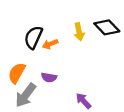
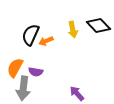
purple semicircle: (49, 77) -> (36, 72), moved
gray arrow: (26, 95) -> (23, 88), turned -30

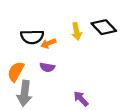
black semicircle: (31, 35) -> (32, 37), turned -115
purple semicircle: (36, 72) -> (47, 67), moved

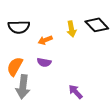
black semicircle: (32, 37) -> (19, 27), moved

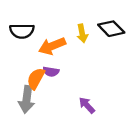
orange arrow: (45, 40) -> (52, 46), size x1.6
orange semicircle: (15, 66) -> (36, 79), moved

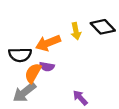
black semicircle: (22, 31) -> (20, 55), moved
gray arrow: (27, 99) -> (24, 92), turned 45

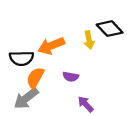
yellow arrow: (76, 31) -> (89, 40), moved
purple semicircle: (47, 67) -> (71, 77), moved

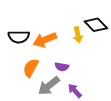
black semicircle: (21, 58) -> (19, 37), moved
gray arrow: (26, 98) -> (49, 86), moved

